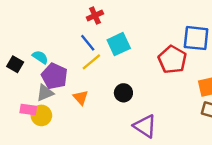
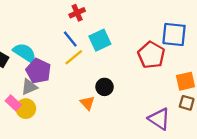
cyan semicircle: (40, 57) -> (25, 53), size x1.5
orange triangle: (81, 98) -> (87, 103), moved
pink rectangle: (28, 109) -> (13, 103), turned 35
purple triangle: (145, 126) -> (159, 119), moved

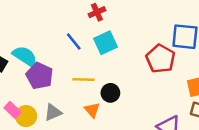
red cross: (77, 13) -> (97, 12), moved
yellow line: (74, 57) -> (84, 79), moved, turned 42
gray triangle: (29, 87) -> (53, 112), moved

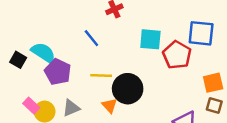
cyan square: (106, 43) -> (150, 39), moved, turned 30
black circle: (110, 93) -> (128, 89), size x1.6

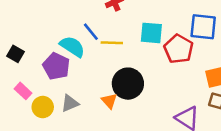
cyan semicircle: (43, 53) -> (72, 47), moved
yellow line: (101, 75) -> (112, 43), moved
pink rectangle: (31, 106) -> (23, 91), moved

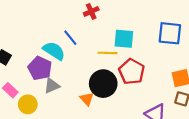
yellow line: (112, 43) -> (108, 53), moved
red pentagon: (179, 49) -> (132, 72), moved
gray triangle: (70, 103) -> (52, 86), moved

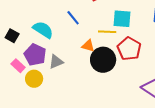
cyan semicircle: (54, 51) -> (43, 30), moved
purple pentagon: (40, 68) -> (35, 55), moved
orange triangle: (87, 99) -> (88, 46), moved, turned -32

